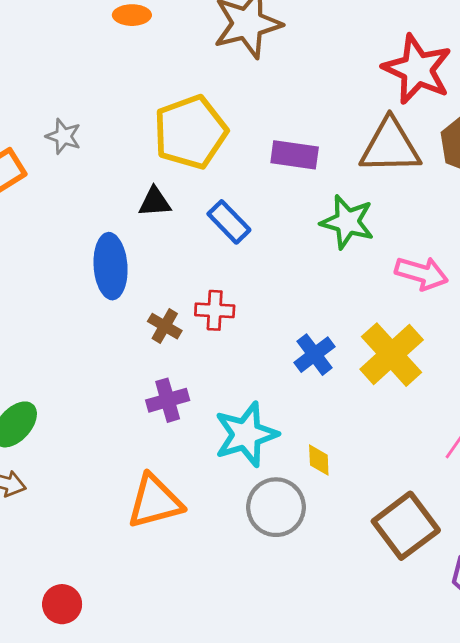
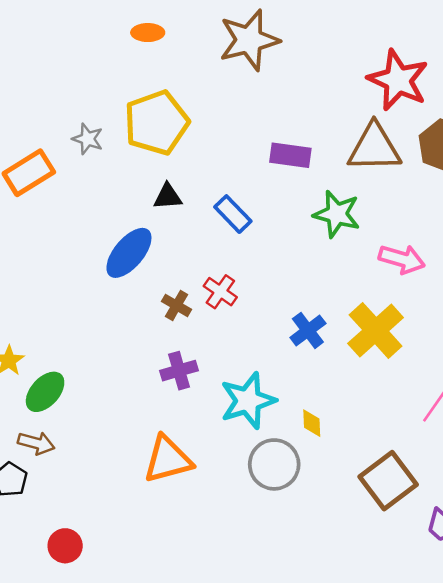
yellow pentagon: (190, 132) -> (156, 123), moved
blue ellipse: (111, 266) -> (129, 253), turned 44
red cross: (215, 310) -> (220, 292), turned 32
red circle: (62, 604) -> (65, 546), moved

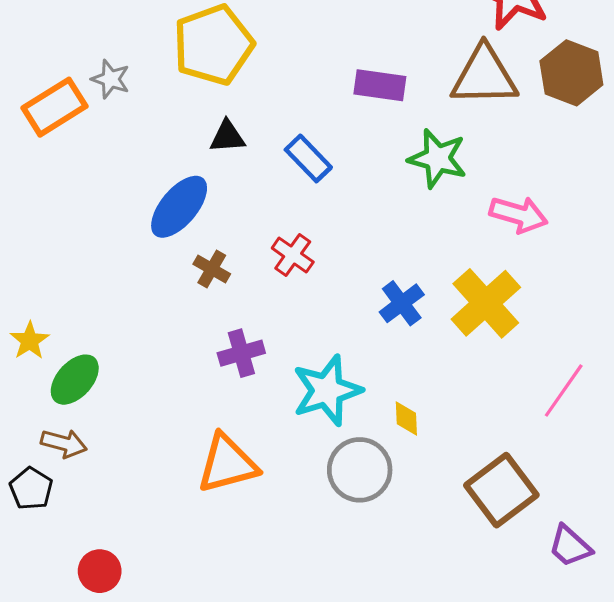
gray star: (88, 139) -> (111, 79), moved
brown cross: (177, 305) -> (212, 269), moved

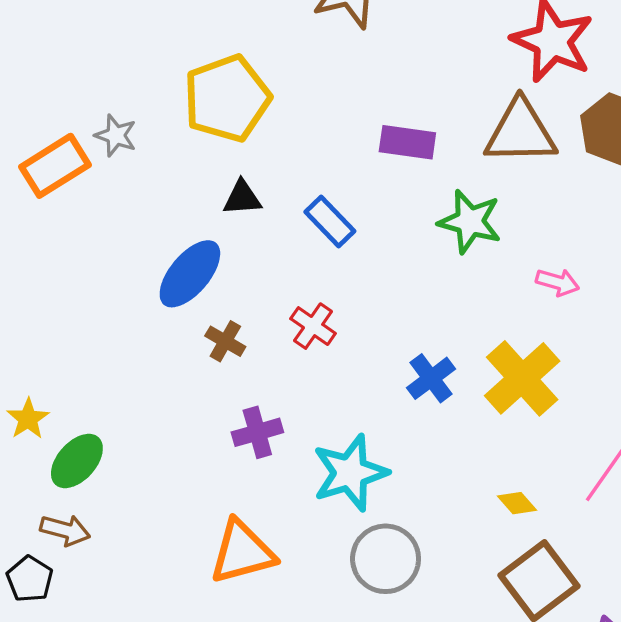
pink arrow: (518, 215) -> (558, 282), size x0.7
yellow diamond: (406, 418) -> (517, 503), moved, turned -39

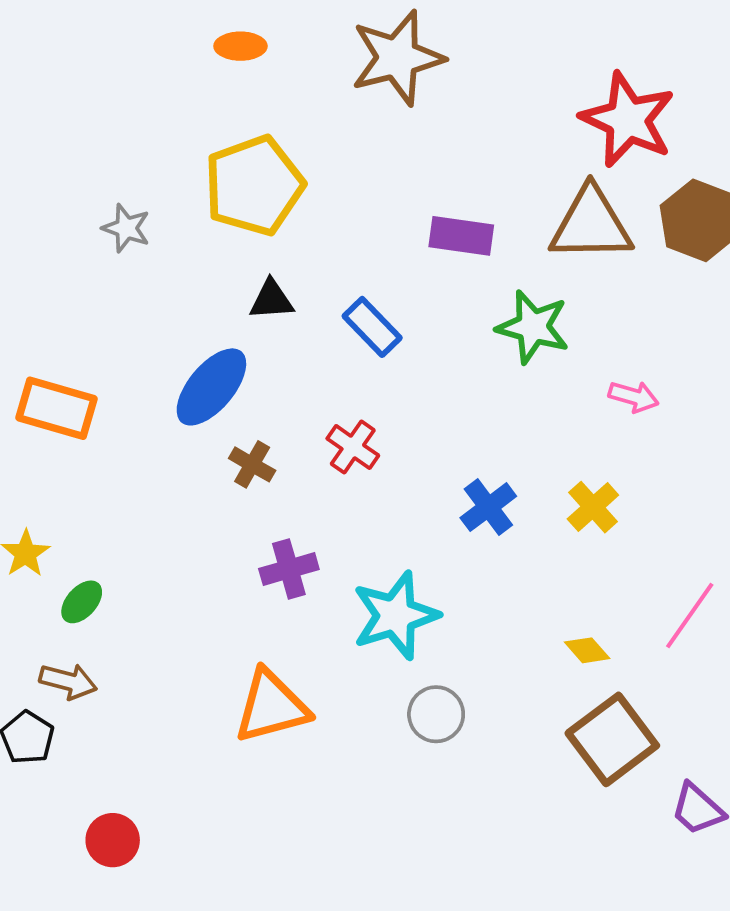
orange rectangle: (55, 166) -> (56, 408), moved, turned 48
yellow cross: (522, 378) -> (593, 507), size x0.6
green ellipse: (77, 461) -> (82, 602), size x0.7
gray circle: (386, 559) -> (436, 714), size x0.7

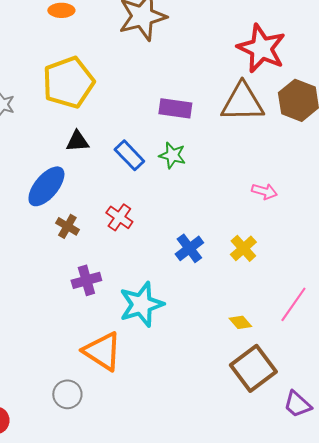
green star: (533, 327) -> (172, 155), moved, size x0.7
orange triangle: (271, 707) -> (102, 351), moved, turned 48
gray circle: (436, 714) -> (67, 394), moved

